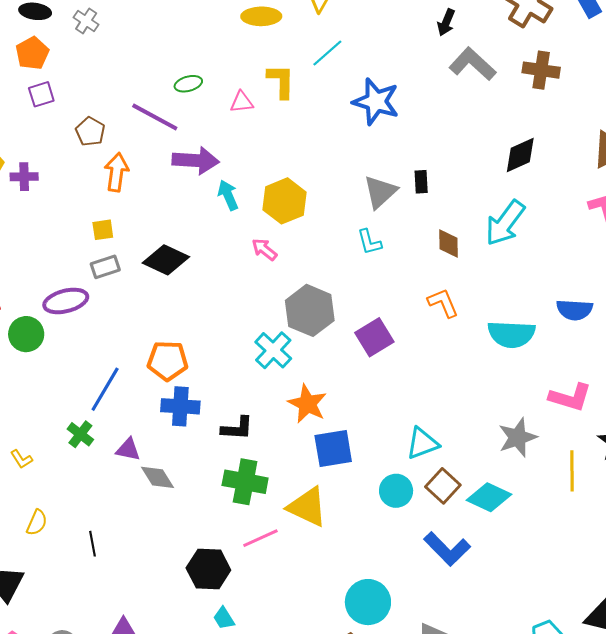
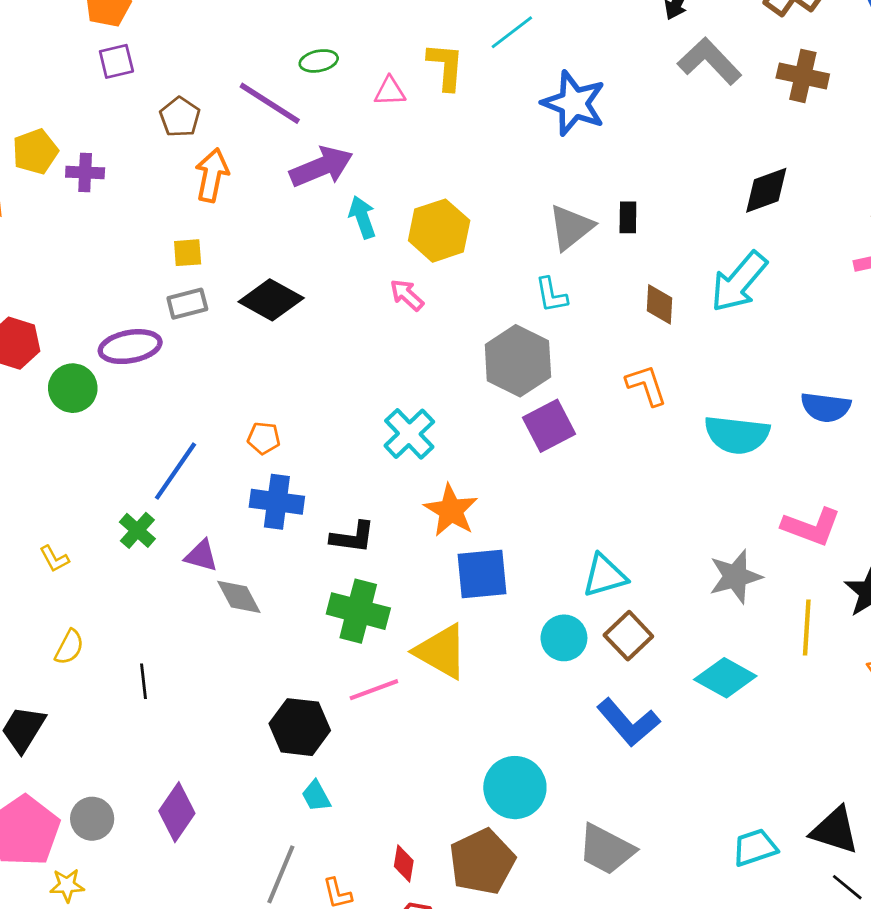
purple arrow: (196, 160) -> (321, 167), turned -30
gray hexagon: (310, 310) -> (518, 361), moved
orange pentagon: (168, 361) -> (264, 438), size x0.6
cyan diamond: (489, 497) -> (725, 678), moved

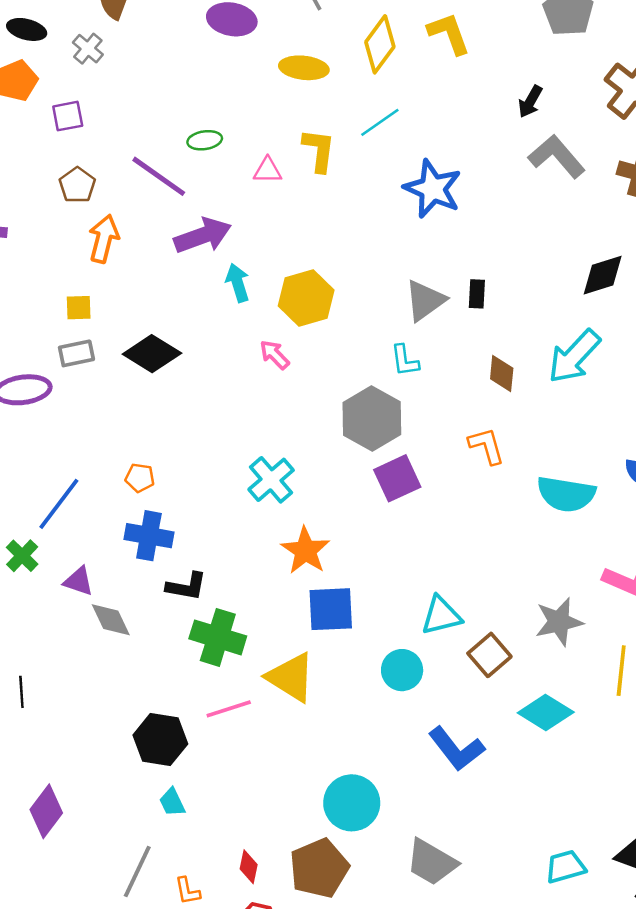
purple square: (116, 61) -> (68, 116), moved
black L-shape: (353, 537) -> (186, 586), moved
brown square: (628, 636) -> (489, 655), moved

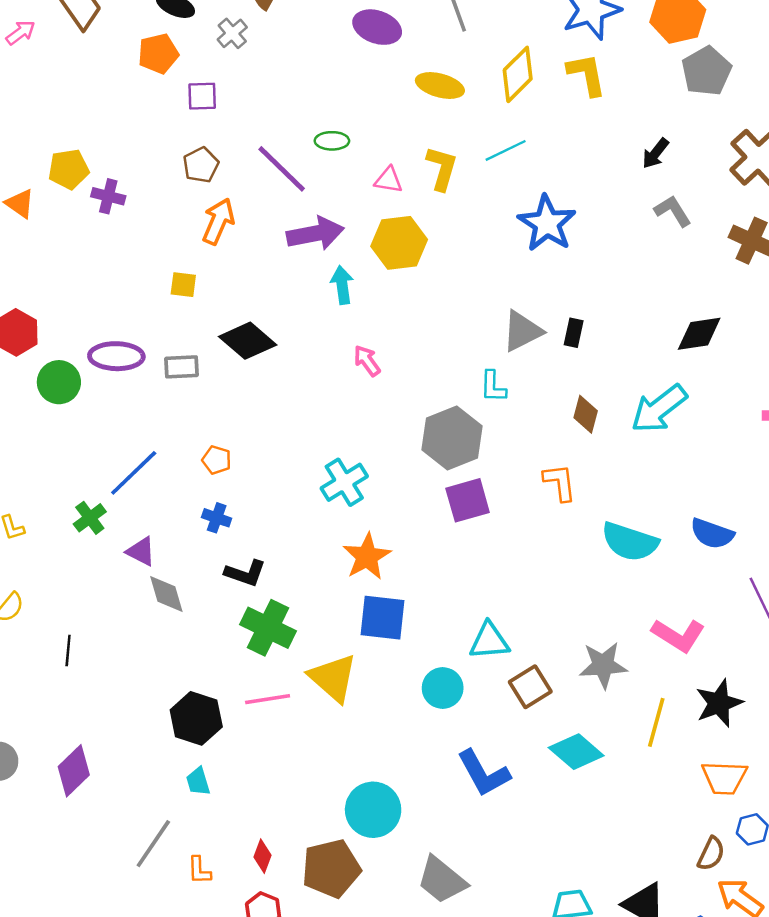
gray L-shape: (557, 156) -> (673, 211), size x0.7
yellow hexagon: (306, 298) -> (399, 243), moved
gray rectangle: (76, 353) -> (182, 367), moved
blue cross: (149, 536) -> (217, 518), size x0.6

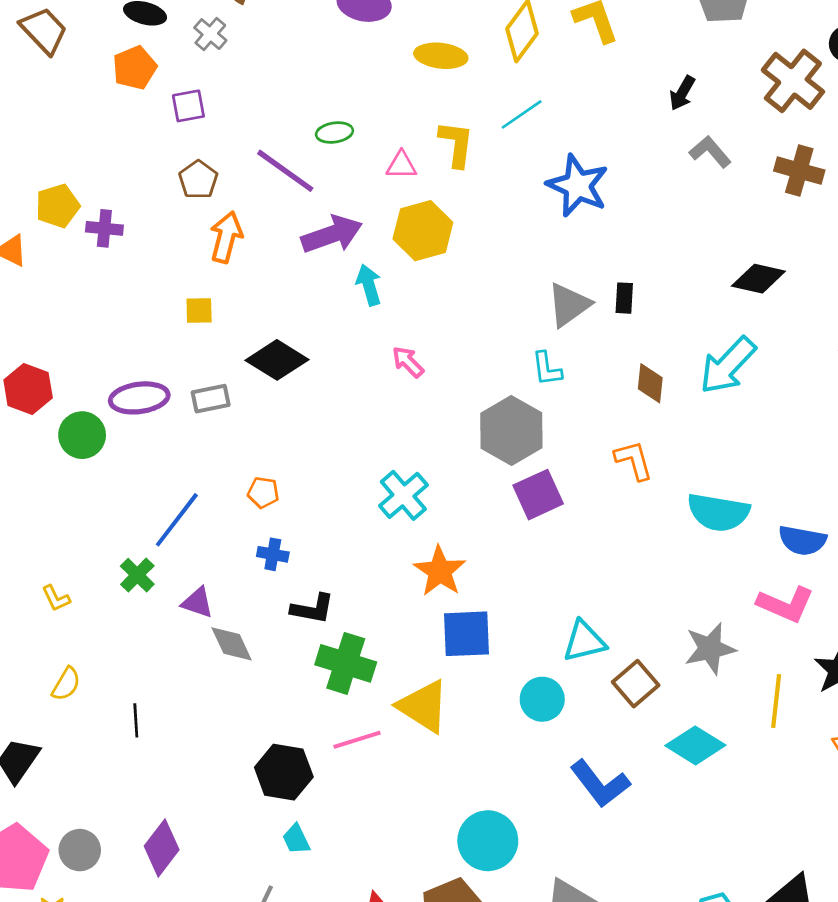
black diamond: (699, 334) -> (758, 279), turned 30
blue semicircle: (712, 534) -> (802, 540), moved

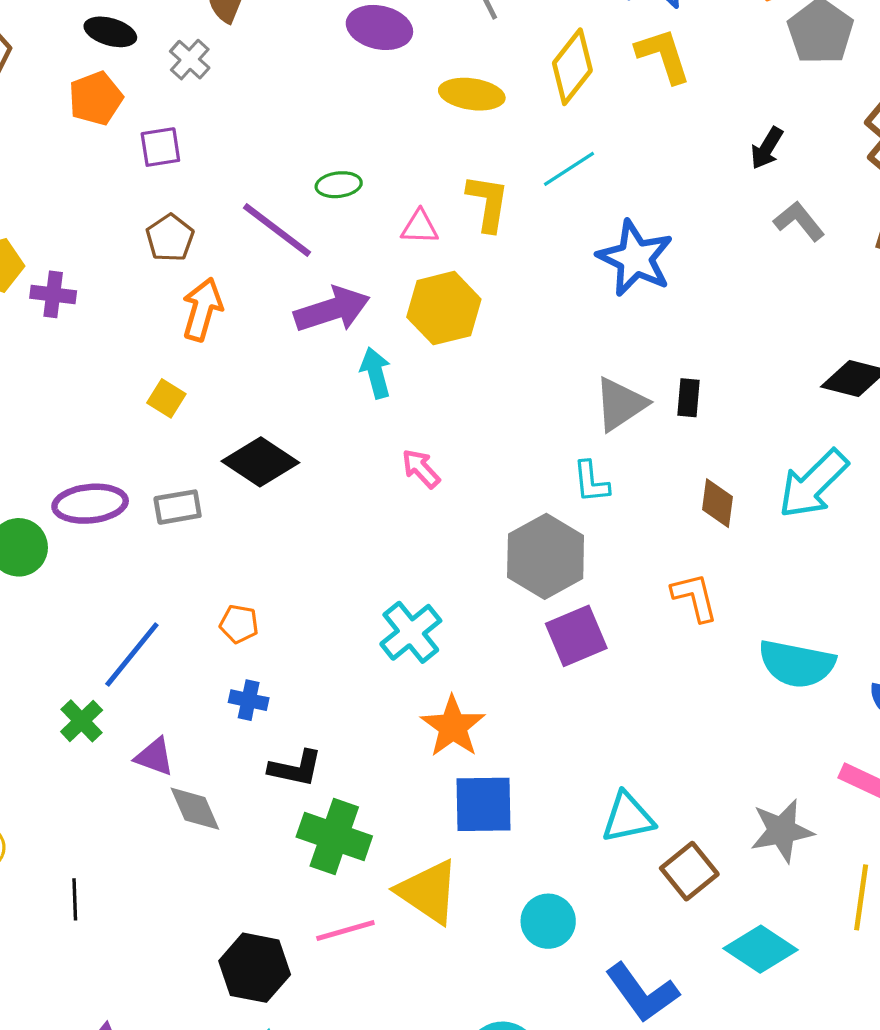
yellow square: (199, 310) -> (166, 398), turned 32
cyan circle: (542, 699) -> (548, 921), moved

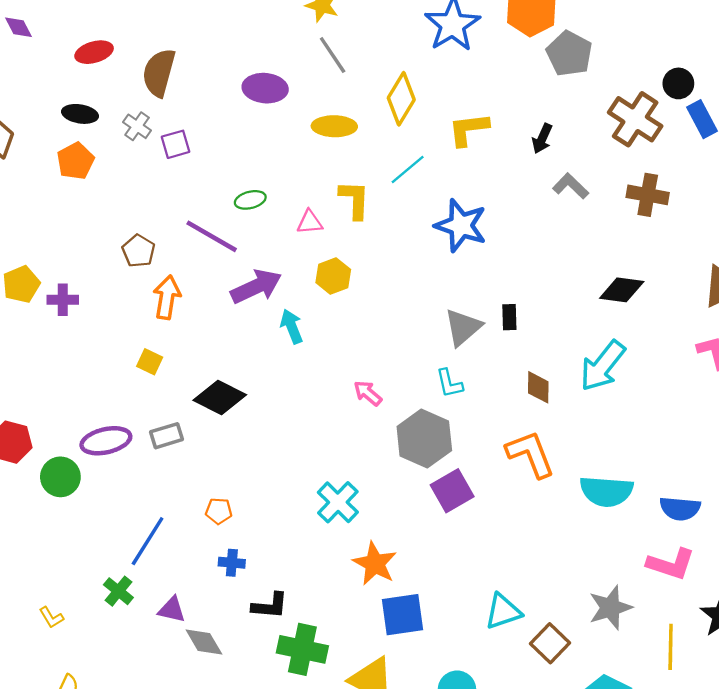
yellow L-shape: (663, 56) -> (469, 129), moved, turned -72
purple square: (160, 147) -> (176, 144), moved
yellow hexagon: (444, 308) -> (333, 276), size x0.7
pink arrow: (421, 469) -> (368, 393), moved
orange L-shape: (695, 597) -> (530, 454), size x1.4

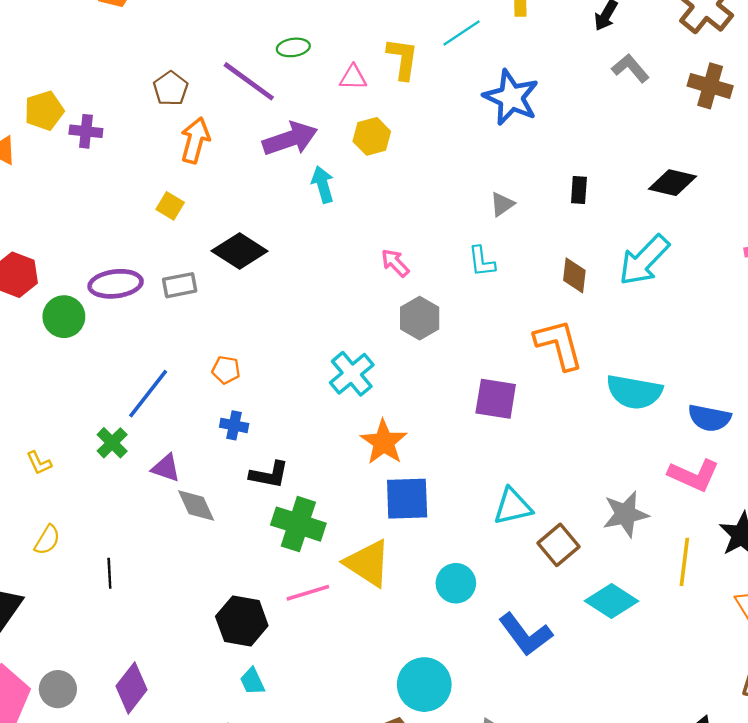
black rectangle: (509, 317) -> (579, 190), moved
gray triangle: (463, 327) -> (502, 204), size x0.6
gray hexagon: (424, 439) -> (420, 318), moved, size x0.7
purple square: (452, 491) -> (496, 399), moved, turned 33

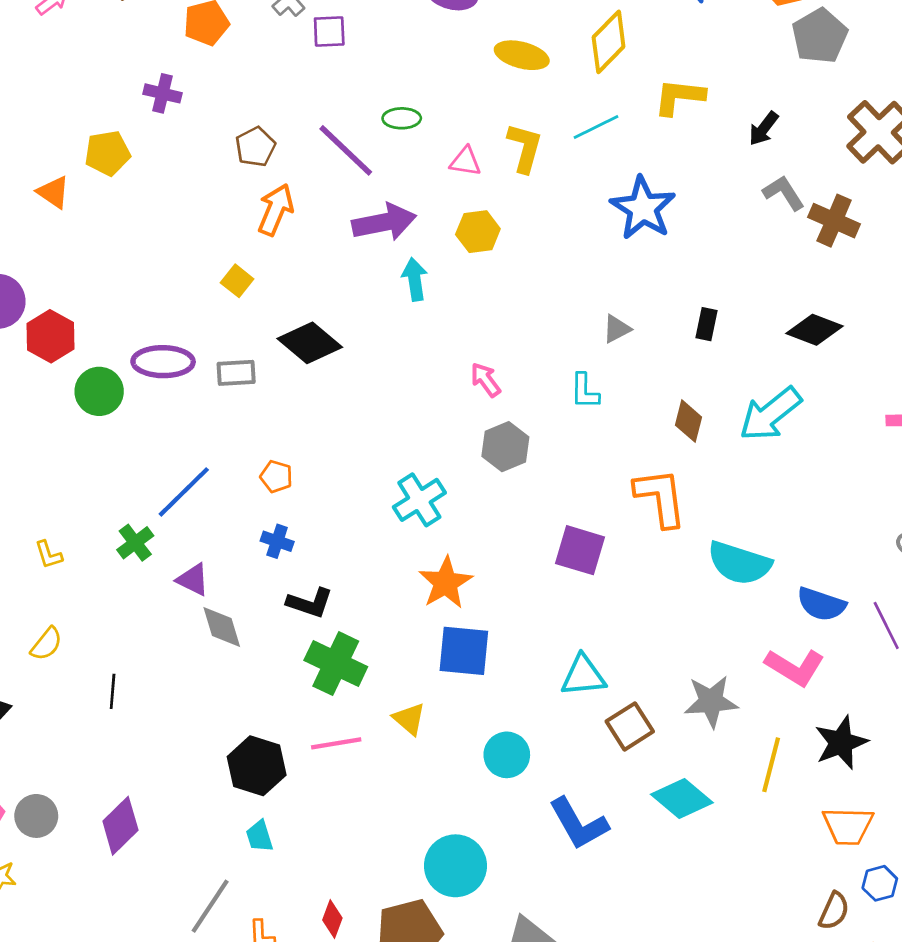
brown cross: (710, 86) -> (834, 221), moved
purple cross: (86, 131) -> (162, 93), moved
yellow triangle: (368, 563) -> (409, 719), size x0.6

